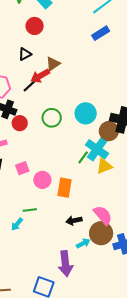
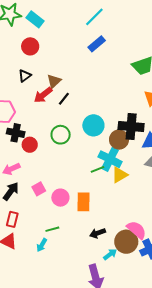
black line: (29, 86) -> (64, 99), moved
green line: (83, 157) -> (97, 169), turned 40
pink semicircle: (103, 215) -> (137, 230), moved

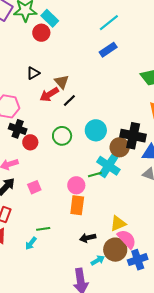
red circle: (30, 46) -> (41, 33), moved
brown triangle: (54, 81) -> (62, 82), turned -35
yellow triangle: (120, 175) -> (118, 223), moved
pink circle: (60, 198) -> (76, 185), moved

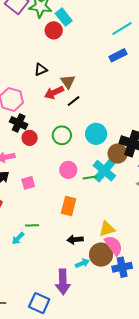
pink circle: (76, 185) -> (68, 170), moved

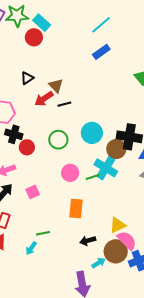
black line: (73, 101) -> (64, 104), turned 32

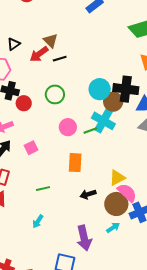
black triangle: (27, 78) -> (14, 44), moved
cyan circle: (92, 133) -> (100, 89), moved
cyan arrow: (31, 248) -> (38, 221), moved
cyan arrow: (99, 263) -> (113, 228), moved

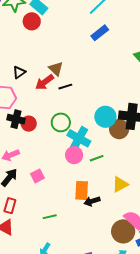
red circle: (24, 103) -> (29, 124), moved
cyan cross: (103, 121) -> (79, 138), moved
yellow triangle: (117, 178) -> (120, 184), moved
black arrow: (88, 194) -> (92, 201), moved

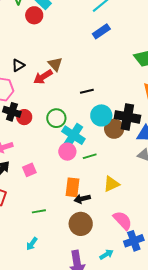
black line: (65, 87) -> (87, 91), moved
brown circle: (123, 231) -> (81, 224), moved

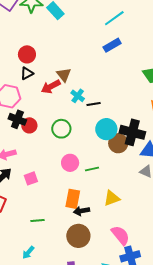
red circle: (34, 15) -> (27, 54), moved
cyan cross: (73, 135) -> (78, 96), moved, size x0.6

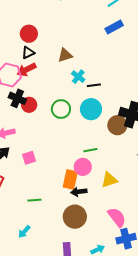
brown triangle: (64, 75) -> (65, 55), turned 49
red arrow: (51, 87) -> (26, 70), moved
cyan circle: (106, 129) -> (91, 109), moved
pink circle: (70, 163) -> (83, 167), moved

